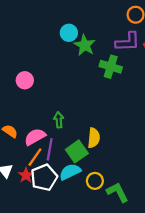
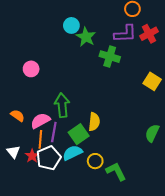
green arrow: (59, 120) -> (62, 105), size x1.6
orange line: (35, 157) -> (40, 139), turned -30

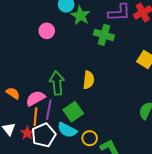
pink circle: (31, 69) -> (47, 31), moved
yellow semicircle: (94, 122) -> (89, 80), moved
cyan semicircle: (72, 153) -> (67, 130), turned -126

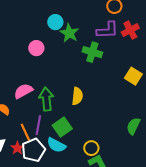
pink semicircle: (35, 98) -> (23, 91), moved
orange line: (35, 117) -> (25, 132), turned -30
yellow circle: (90, 138) -> (91, 148), moved

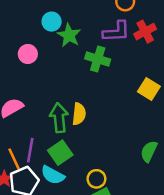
green arrow: (46, 99) -> (59, 118), moved

